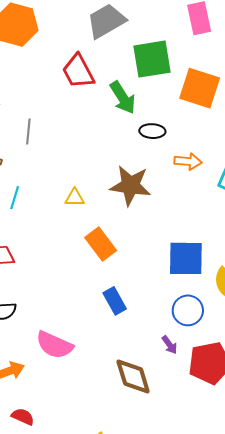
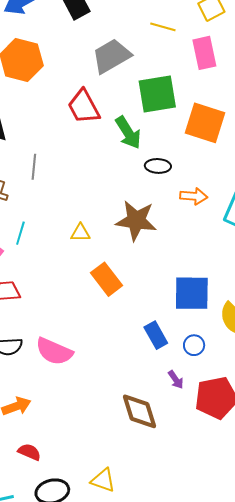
blue rectangle: (115, 301) -> (156, 335), moved
blue circle: (188, 310) -> (194, 345), size x0.7
pink semicircle: (54, 345) -> (54, 351), moved

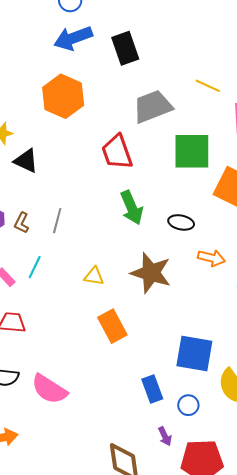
green arrow: (128, 133) -> (132, 208), moved
gray line: (34, 167) -> (57, 221), moved

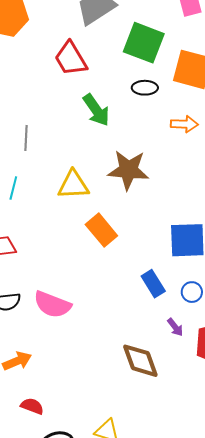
green square: (192, 151) -> (144, 43), turned 33
black ellipse: (181, 222) -> (145, 88), moved
orange arrow: (212, 258) -> (184, 124), moved
yellow triangle: (94, 276) -> (73, 185), size x1.6

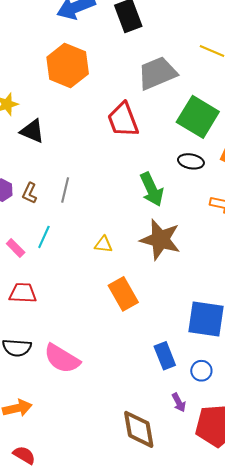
green arrow: (96, 110) -> (152, 189), moved
yellow triangle: (73, 185) -> (103, 244), size x0.6

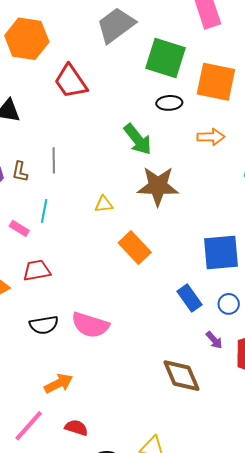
red trapezoid: (123, 120) -> (71, 81), moved

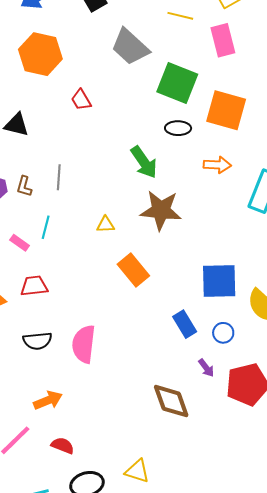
gray trapezoid: (116, 25) -> (130, 47), turned -105
red trapezoid: (71, 81) -> (81, 100), size x0.6
pink semicircle: (90, 325) -> (84, 344), turned 75

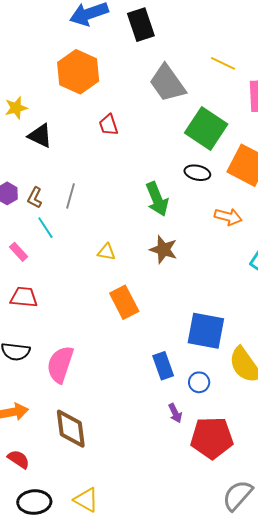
brown star: (161, 210) -> (164, 250), size x0.7
cyan line: (46, 227) -> (45, 228), moved, turned -60
brown diamond: (171, 401) -> (71, 429), moved

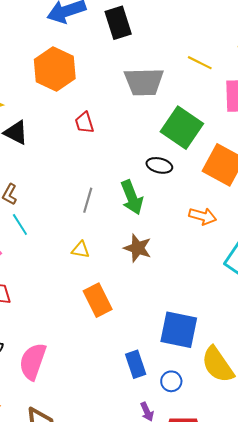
gray trapezoid: (167, 83) -> (144, 82), turned -57
black ellipse: (197, 173) -> (159, 165), moved
gray line: (70, 196) -> (88, 200), moved

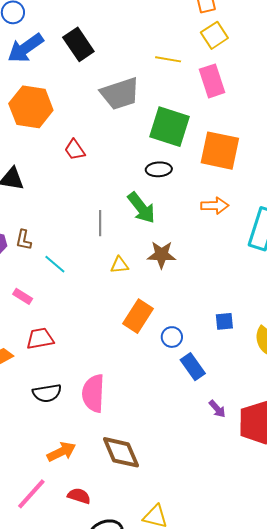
cyan line: (20, 224) -> (55, 264), moved
yellow triangle: (81, 250) -> (119, 265), moved
orange rectangle: (98, 300) -> (138, 316), turned 76
blue square: (179, 330) -> (224, 321), size x0.5
blue circle: (171, 381) -> (172, 337), moved

